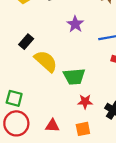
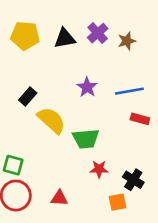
purple star: (75, 24) -> (87, 87), moved
orange square: (83, 129) -> (118, 202), moved

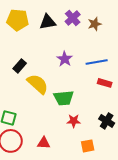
black cross: (133, 180) -> (107, 121), moved

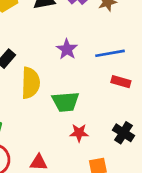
yellow semicircle: (38, 84) -> (31, 83), turned 50

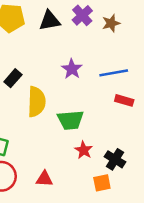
red star: (79, 133) -> (84, 150), turned 30
black cross: (123, 133) -> (115, 159), moved

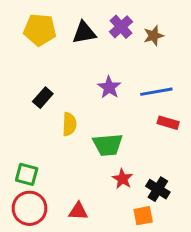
yellow semicircle: (36, 102) -> (69, 124), size x0.7

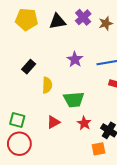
red triangle: (78, 211) -> (53, 122), moved, turned -32

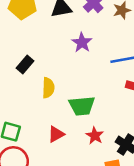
purple star: (75, 59) -> (82, 43), moved

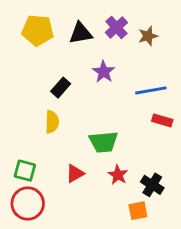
black rectangle: (25, 65) -> (61, 88), moved
yellow semicircle: (48, 88) -> (52, 122), moved

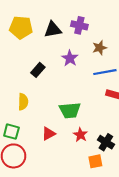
purple cross: (116, 27) -> (79, 25), turned -35
brown star: (148, 36) -> (100, 48), moved
yellow semicircle: (52, 122) -> (23, 102), moved

